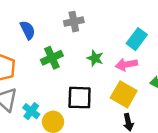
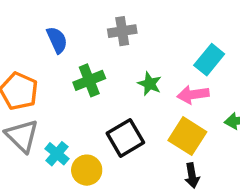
black square: (80, 98) -> (125, 138), turned -35

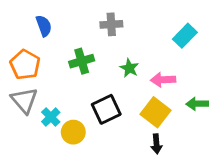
blue semicircle: (57, 40) -> (44, 26), moved
cyan rectangle: (209, 60) -> (185, 36), moved

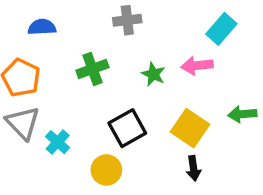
blue semicircle: (44, 26) -> (42, 27), turned -70
pink arrow: (163, 80) -> (197, 65), moved
yellow circle: (73, 132) -> (106, 170), moved

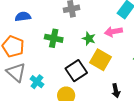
green cross: (92, 69) -> (54, 38), turned 36
yellow square: (190, 128) -> (100, 60), moved

